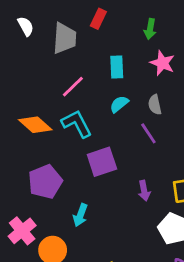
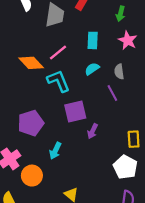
orange diamond: (35, 125) -> (31, 63), moved
purple arrow: (144, 191) -> (93, 131), moved, turned 32

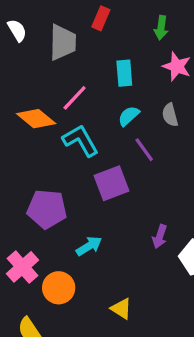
purple line: (112, 93) -> (144, 150), moved
purple pentagon: (31, 123) -> (47, 209), turned 30
purple arrow: (93, 131) -> (160, 237), moved
cyan arrow: (55, 151) -> (89, 246), turned -140

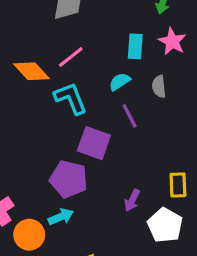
cyan rectangle: (124, 73) -> (135, 46), moved
purple square: (112, 183) -> (94, 143), turned 32
purple pentagon: (47, 209) -> (69, 179), moved
cyan arrow: (89, 246) -> (61, 217), moved

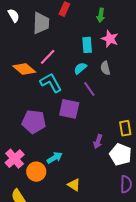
purple pentagon: (69, 179) -> (34, 122), moved

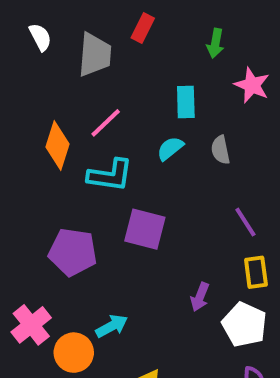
pink star: (110, 39) -> (252, 85), moved
orange diamond: (24, 69) -> (58, 146), turned 65
cyan L-shape: (51, 83) -> (110, 175), turned 125
purple line: (89, 89) -> (245, 222), moved

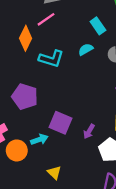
cyan rectangle: (186, 102) -> (98, 26), turned -42
pink line: (106, 123) -> (46, 19), moved
purple square: (145, 229) -> (60, 123), moved

